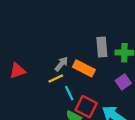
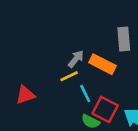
red triangle: (18, 71) -> (25, 95), moved

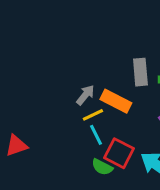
yellow line: (69, 76) -> (93, 115), moved
red triangle: (25, 95) -> (16, 146), moved

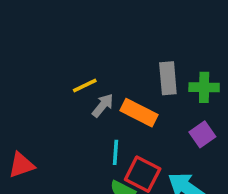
yellow line: (93, 115) -> (85, 86), moved
cyan line: (96, 135) -> (115, 152), turned 30

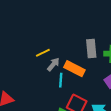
cyan line: (115, 152) -> (61, 80), moved

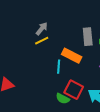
gray arrow: (53, 64) -> (42, 29), moved

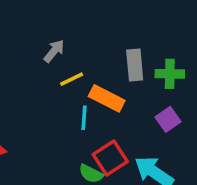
yellow line: (42, 41) -> (72, 79), moved
red square: (74, 90) -> (110, 158), turned 30

